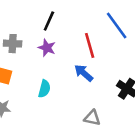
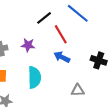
black line: (49, 21) -> (44, 18), moved, turned 42
cyan semicircle: (44, 89) -> (34, 77), size x1.5

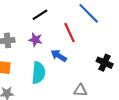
black line: (44, 18) -> (40, 15), moved
blue arrow: (62, 57) -> (59, 56), moved

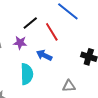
black line: (40, 15) -> (30, 23), moved

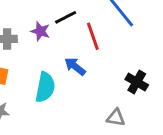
purple star: (20, 43) -> (40, 31), moved
gray triangle: (69, 86) -> (116, 118), moved

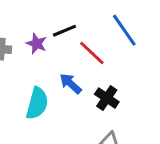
red line: (93, 36) -> (92, 53), turned -32
black cross: (137, 82) -> (107, 98), moved

